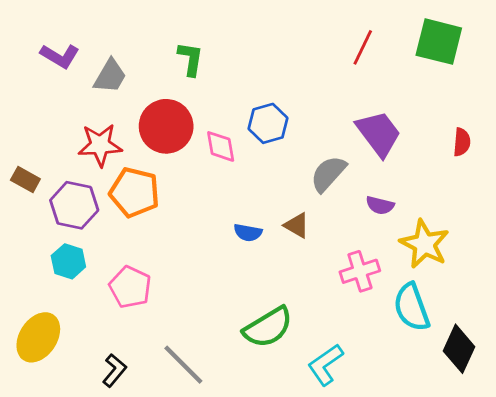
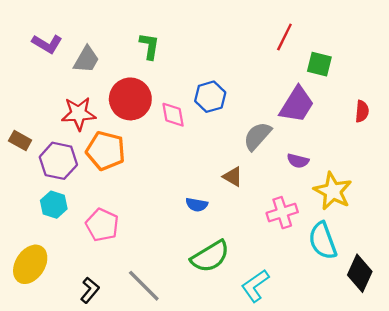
green square: (439, 42) -> (319, 64), moved, size x0.7
purple trapezoid: (379, 133) -> (297, 105), turned 69
blue semicircle: (248, 233) -> (197, 205), moved

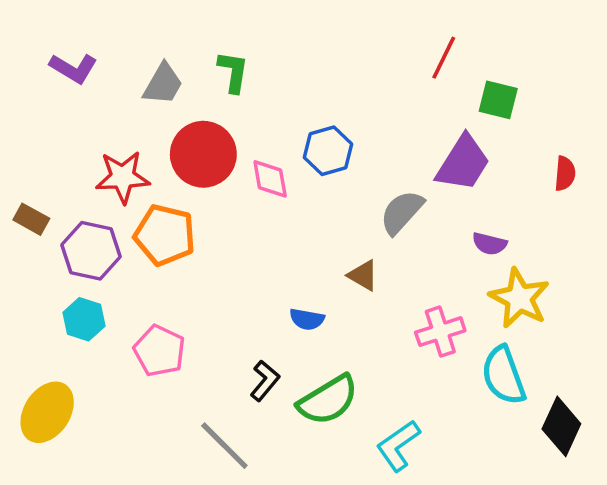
gray trapezoid: (86, 60) -> (163, 84), moved
purple semicircle: (298, 161) -> (489, 244), moved
black L-shape: (90, 290) -> (265, 381), moved

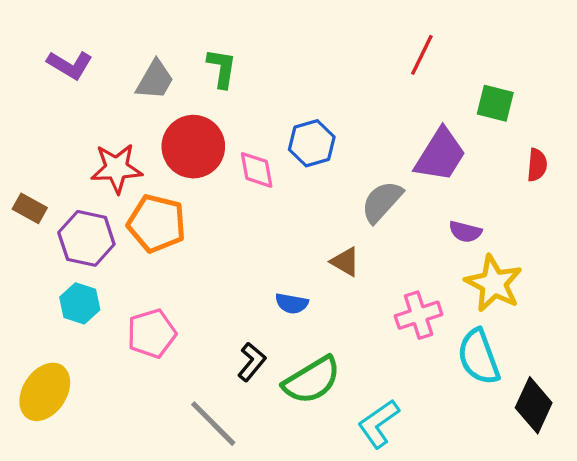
green square: (498, 100) -> (495, 103), moved
pink pentagon: (159, 351) -> (152, 333), turned 30

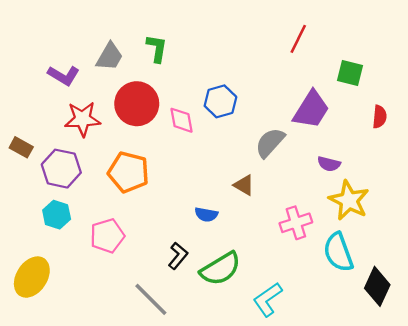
purple L-shape: (70, 65) -> (64, 75), moved
orange pentagon: (157, 223) -> (128, 172), moved

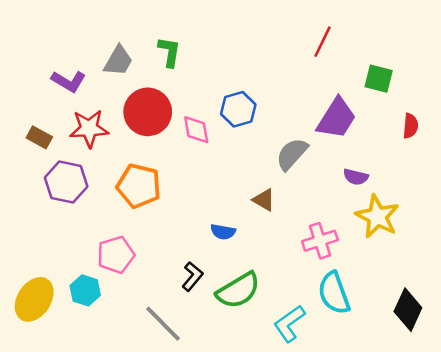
brown rectangle: (21, 147) -> (39, 137), moved
cyan hexagon: (57, 215) -> (85, 290), moved
cyan semicircle: (338, 252) -> (334, 293), moved

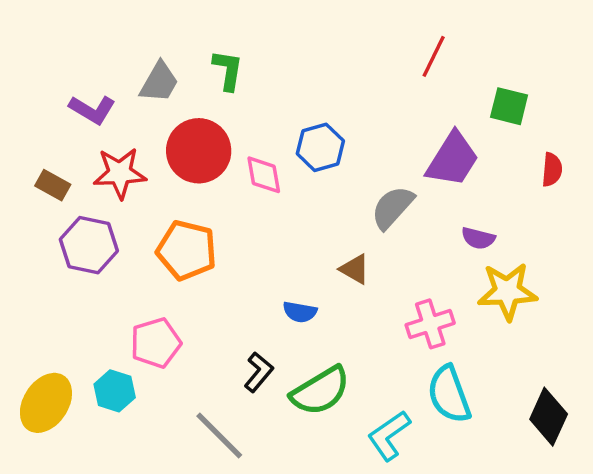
yellow star: (377, 216) -> (507, 291), turned -30

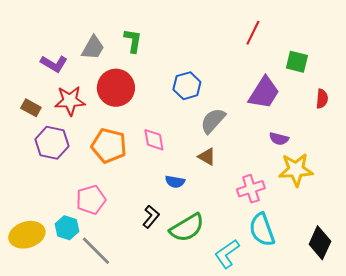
pink diamond: (264, 175) -> (154, 140), moved
gray semicircle: (392, 207) -> (213, 121), moved
yellow ellipse: (46, 403) -> (27, 235), turned 40
gray line: (219, 435) -> (96, 251), moved

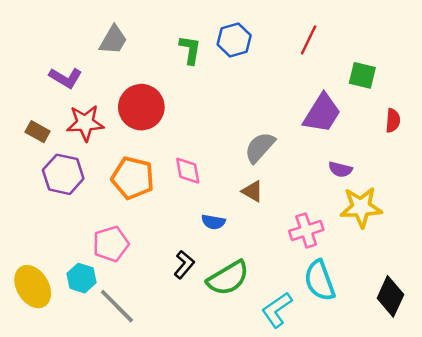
green L-shape: (133, 41) -> (190, 50), moved
gray trapezoid: (93, 48) -> (113, 40), moved
blue hexagon: (187, 86) -> (234, 40), moved
yellow ellipse: (27, 235) -> (33, 287), turned 76

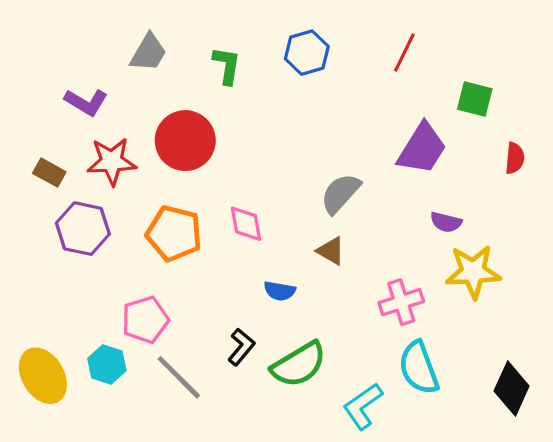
green L-shape: (190, 50) -> (227, 65), moved
gray line: (117, 306) -> (179, 377), moved

